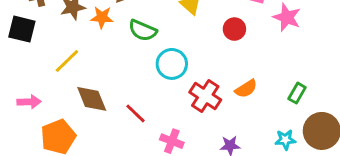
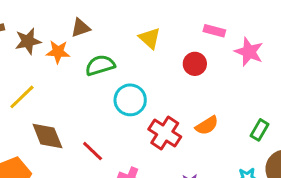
green semicircle: (143, 30) -> (100, 65), turned 140

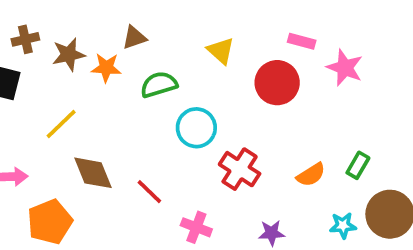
red circle: (195, 64) -> (277, 83), size x1.5
orange semicircle: (207, 125) -> (311, 175), moved

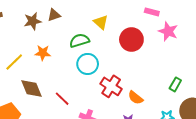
pink rectangle: (302, 41) -> (152, 12), moved
brown star: (69, 54) -> (33, 21), moved
orange star: (106, 68) -> (43, 53), moved
green semicircle: (159, 85) -> (79, 41), moved
orange semicircle: (311, 175) -> (136, 98), moved, turned 70

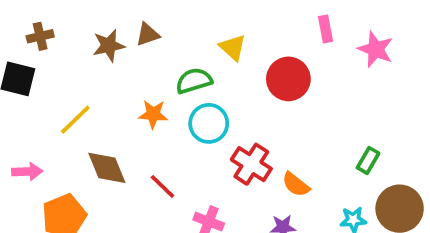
pink rectangle: (152, 12) -> (325, 29), turned 64
pink star: (168, 31) -> (375, 49), moved
orange star: (43, 53) -> (153, 114), moved

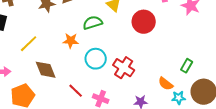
cyan circle: (209, 123) -> (96, 59), moved
orange semicircle: (296, 185) -> (166, 84), moved
red line: (162, 186) -> (76, 91), moved

